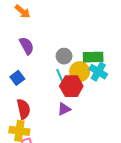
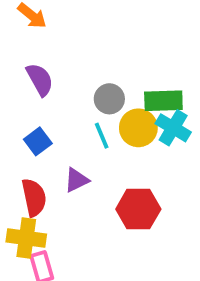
blue square: (17, 78) -> (38, 141), moved
red hexagon: (71, 86) -> (138, 209), moved
purple triangle: (64, 109) -> (76, 180), moved

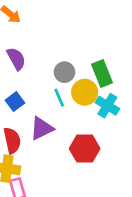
green rectangle: (163, 101) -> (102, 73), turned 70
cyan cross: (173, 128) -> (107, 106), moved
purple triangle: (76, 180) -> (42, 128), size x1.4

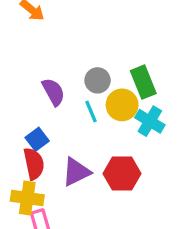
purple semicircle: (16, 59) -> (53, 92), moved
blue square: (15, 102) -> (37, 139), moved
purple triangle: (42, 128) -> (76, 172), moved

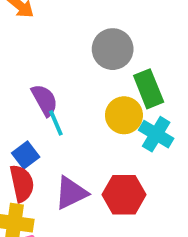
gray circle: (98, 80) -> (113, 49), moved, size x1.4
cyan line: (91, 111) -> (56, 123), moved

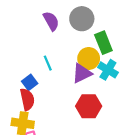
purple semicircle: (45, 100) -> (51, 21), moved
purple triangle: (71, 193) -> (82, 73), moved

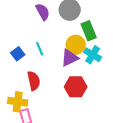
blue square: (30, 82) -> (18, 54), moved
red semicircle: (27, 99) -> (34, 81), moved

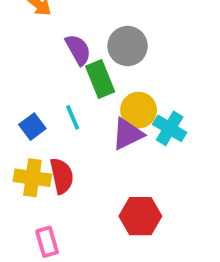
green rectangle: (89, 31) -> (100, 79), moved
red hexagon: (76, 87) -> (140, 216), moved
yellow cross: (18, 102) -> (32, 178), moved

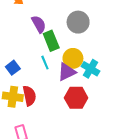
gray circle: (128, 46) -> (78, 22), moved
cyan line: (73, 117) -> (45, 63), moved
red hexagon: (140, 216) -> (76, 98), moved

